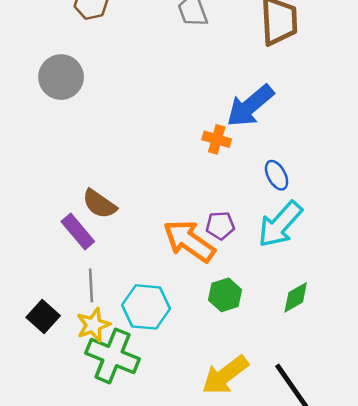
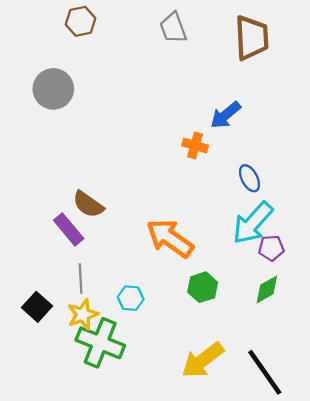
blue arrow: (250, 106) -> (226, 115), size x0.7
purple pentagon: (220, 225) -> (271, 248), moved
cyan hexagon: (146, 307) -> (131, 298), size x0.6

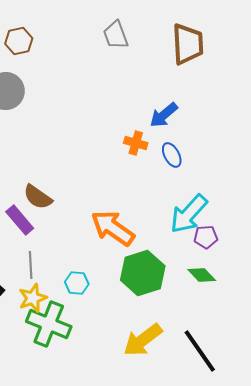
brown hexagon: (81, 21) -> (19, 41), moved
blue ellipse: (249, 178) -> (172, 155), moved
green hexagon: (203, 287) -> (143, 273), size x1.6
green diamond: (267, 289) -> (202, 275), turned 76

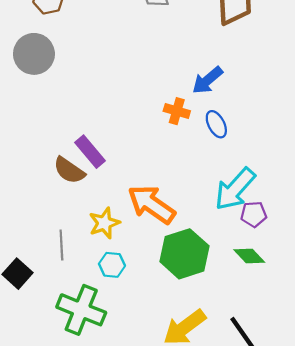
purple rectangle: (20, 220) -> (90, 152), moved
yellow star: (33, 298) -> (104, 223), moved

